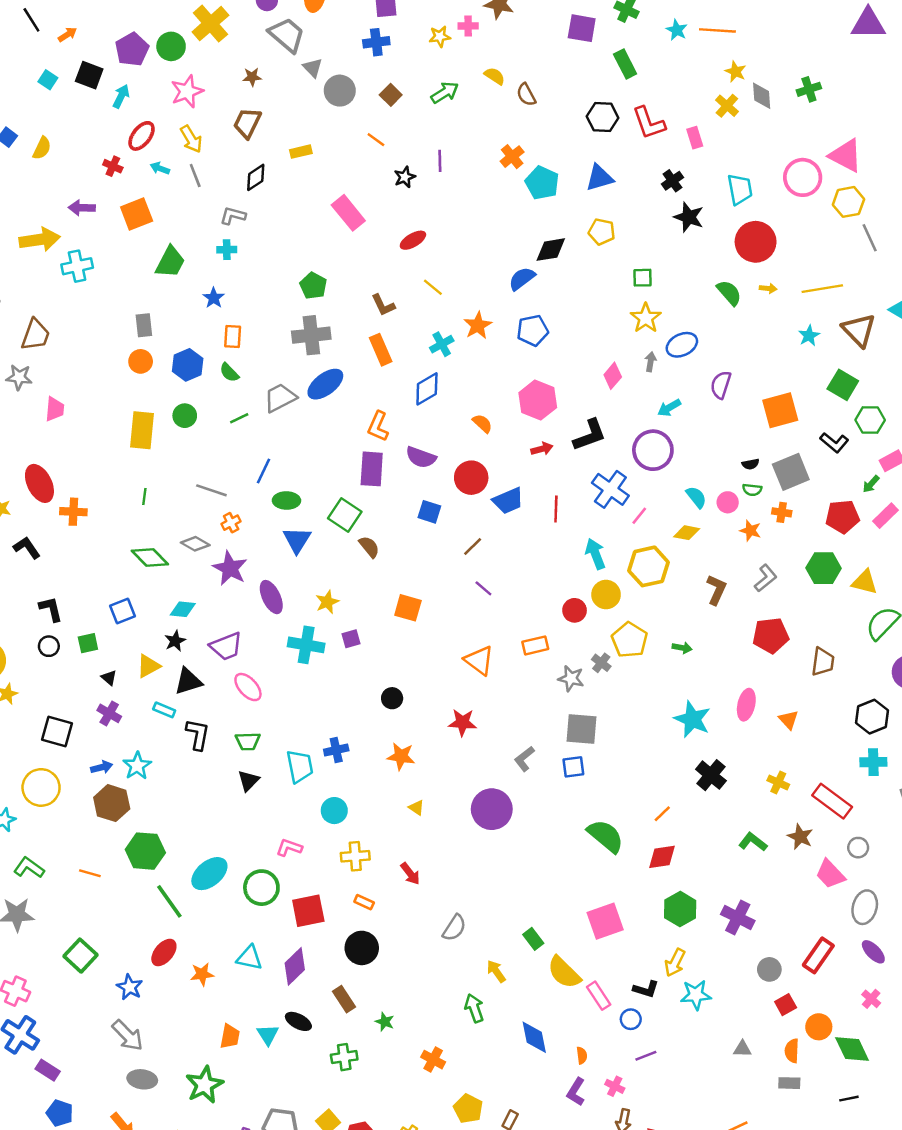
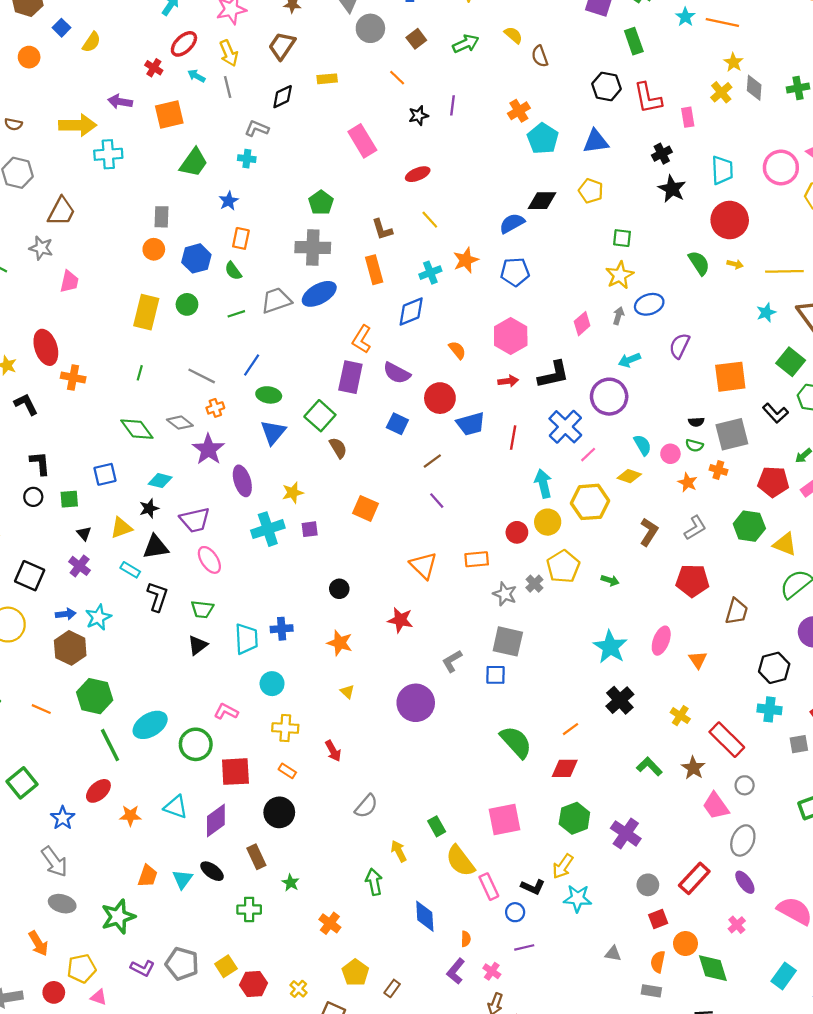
cyan cross: (306, 645) -> (268, 529), turned -36

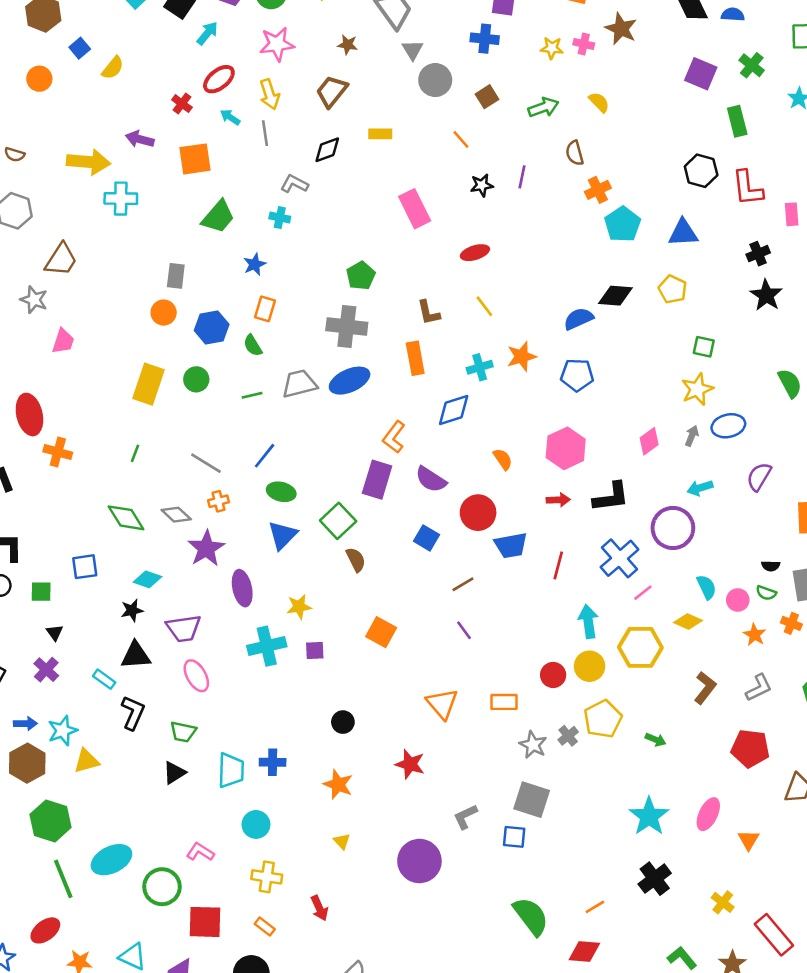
brown semicircle: (540, 56) -> (575, 153), moved
yellow triangle: (121, 528) -> (87, 761), moved

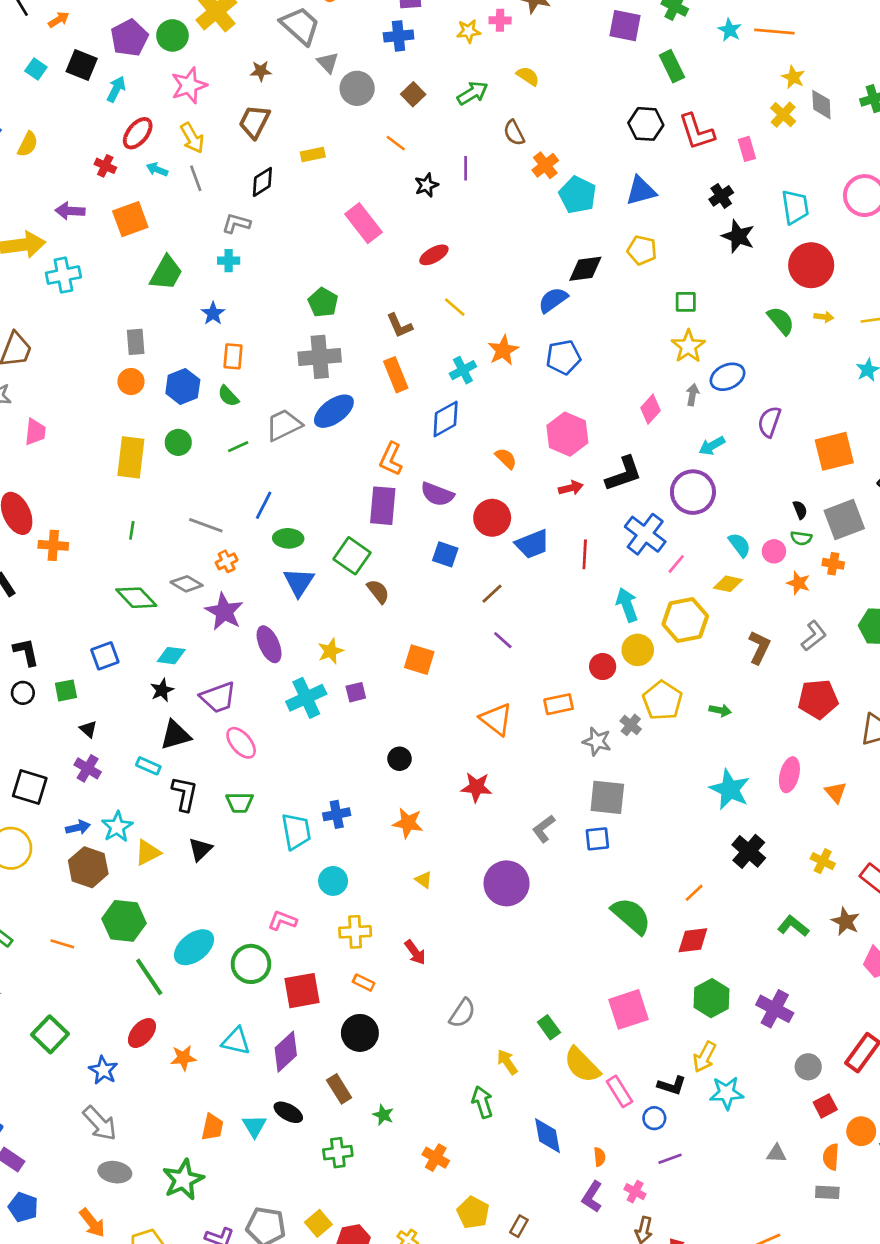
black semicircle: (771, 566) -> (800, 510), turned -102
black triangle: (174, 773) -> (200, 849), moved

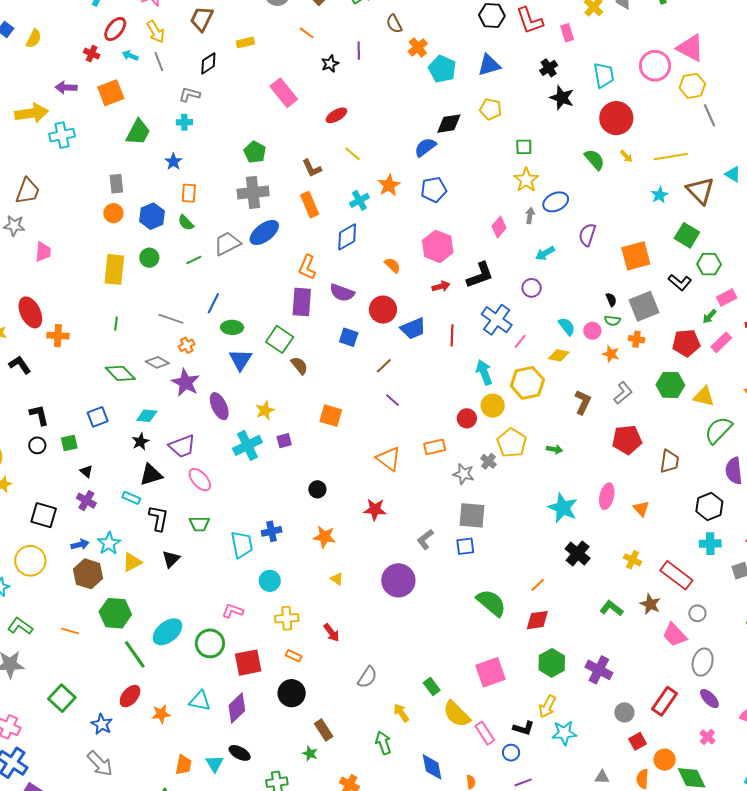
yellow arrow: (824, 317) -> (626, 156), turned 40
purple circle: (693, 492) -> (532, 288), size x0.6
brown rectangle: (339, 1089) -> (324, 730), moved

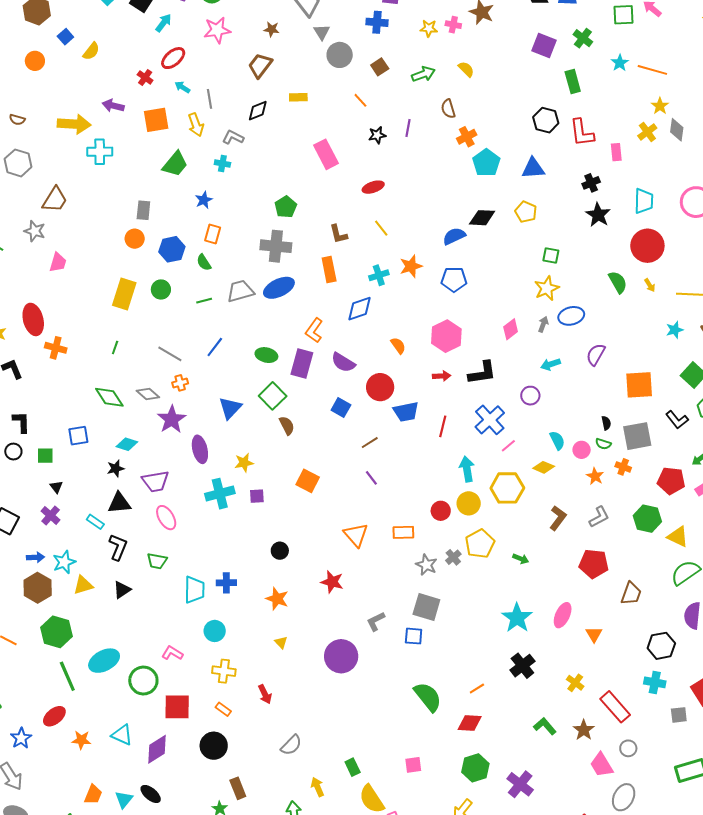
yellow arrow: (156, 32) -> (196, 125), moved
green ellipse: (232, 327) -> (266, 355), moved
pink square: (491, 672) -> (413, 765), size x0.6

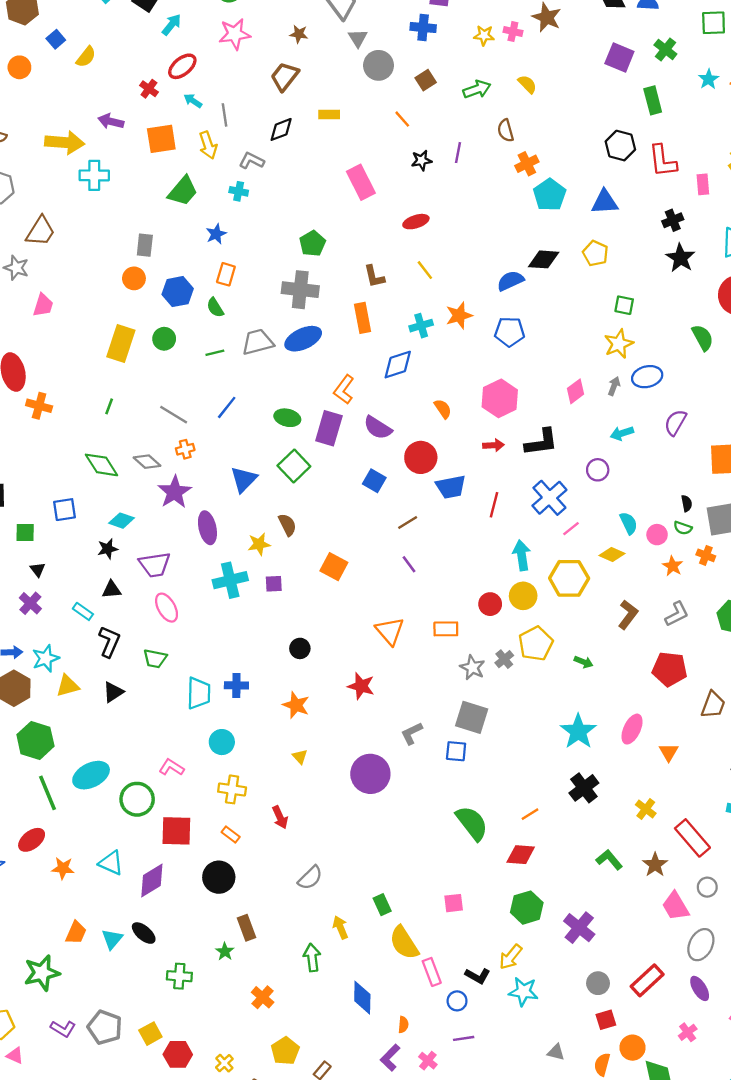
brown semicircle: (287, 425) -> (287, 525), moved
black triangle: (119, 503) -> (111, 590), size x0.7

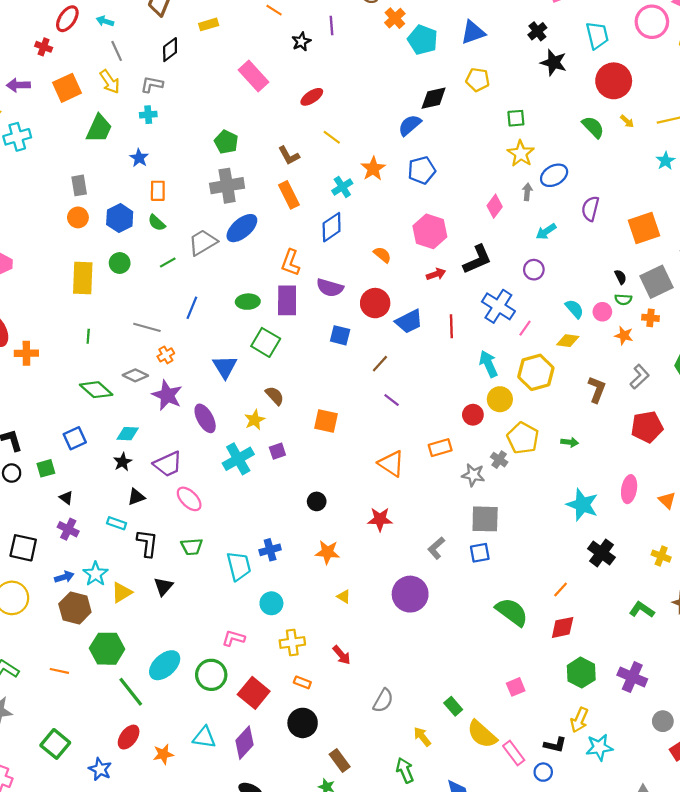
cyan arrow: (193, 101) -> (105, 21), moved
red square: (176, 831) -> (254, 693), turned -36

